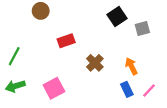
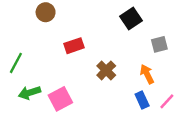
gray square: (142, 29) -> (159, 44), moved
green arrow: (15, 86) -> (29, 93), moved

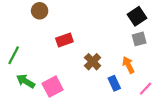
black square: (131, 18) -> (137, 16), moved
green arrow: (29, 93) -> (26, 81), turned 48
blue rectangle: (142, 100) -> (114, 83), moved

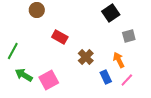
black square: (137, 16) -> (111, 13), moved
red rectangle: (64, 40) -> (60, 37), turned 49
pink line: (146, 89) -> (127, 80), moved

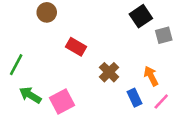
gray square: (129, 36) -> (164, 35), moved

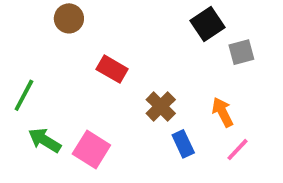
blue rectangle: (134, 98) -> (183, 144), moved
pink square: (62, 101) -> (91, 150), turned -30

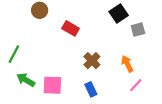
red rectangle: (112, 69) -> (71, 28), moved
blue rectangle: (183, 144) -> (91, 89), moved
pink square: (91, 150) -> (52, 85), turned -30

